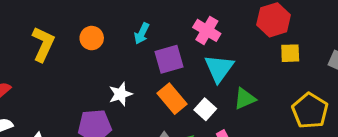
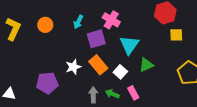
pink cross: (207, 30) -> (111, 20), moved
white star: (120, 94) -> (73, 67), moved

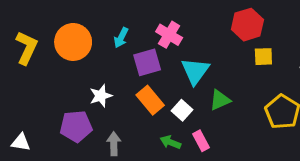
orange circle: (45, 25) -> (73, 42), size x1.6
white star: (73, 67) -> (101, 96), moved
gray arrow: (93, 95) -> (114, 144), moved

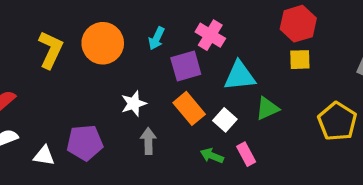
yellow square: (263, 57) -> (300, 60), moved
cyan triangle: (195, 71) -> (240, 76), turned 48
purple pentagon: (76, 126) -> (85, 143), moved
gray arrow: (114, 144) -> (148, 141), moved

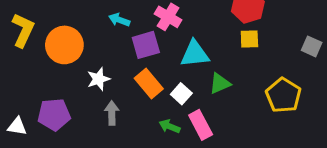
cyan arrow: (156, 38) -> (119, 20), turned 84
orange circle: (103, 43) -> (64, 45), moved
pink rectangle: (246, 154) -> (201, 125), size x1.4

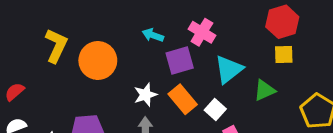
cyan triangle: (195, 54) -> (229, 69), turned -32
white star: (98, 79) -> (145, 95), moved
green triangle: (220, 83) -> (264, 90), moved

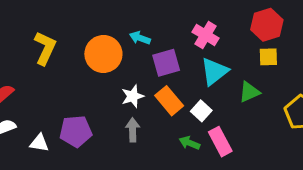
pink cross: (202, 32) -> (206, 35), moved
orange circle: (98, 60) -> (103, 54), moved

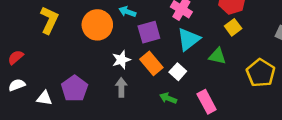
yellow square: (268, 57) -> (233, 27), turned -35
green triangle: (249, 92) -> (217, 56), turned 36
purple pentagon: (76, 131) -> (74, 89), turned -30
pink rectangle: (220, 142) -> (207, 102), moved

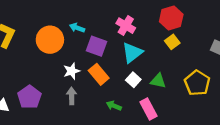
purple square: (149, 32) -> (96, 46), turned 36
green triangle: (217, 56) -> (158, 81), moved
white square: (178, 72) -> (133, 80), moved

